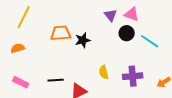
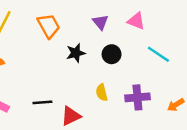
purple triangle: (111, 15) -> (100, 22), moved
orange trapezoid: (61, 33) -> (49, 26), moved, turned 65
black circle: (127, 33) -> (112, 54), moved

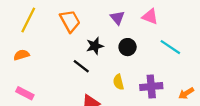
black line: (42, 102) -> (81, 66), moved, turned 42

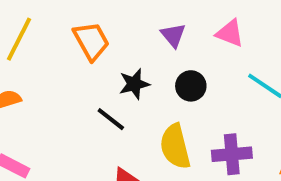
yellow semicircle: (118, 82) -> (175, 146), size x1.6

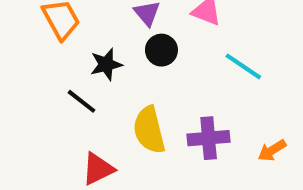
black circle: (191, 86) -> (161, 50), moved

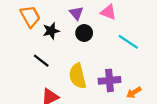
black star: (106, 64) -> (51, 31), moved
orange arrow: (272, 150) -> (134, 93), moved

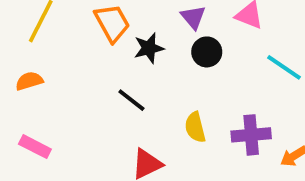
yellow semicircle: (78, 76) -> (195, 127), size x0.7

